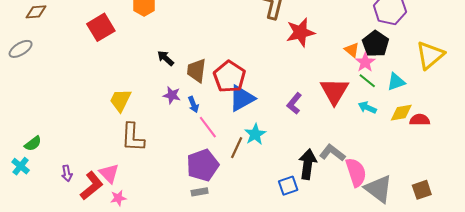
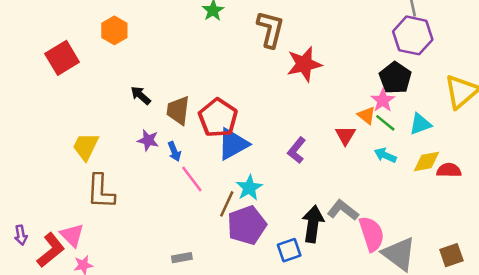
orange triangle: (352, 50) -> (367, 115), moved
red triangle: (334, 91) -> (345, 135), size x0.6
purple pentagon: (203, 165) -> (247, 225), moved

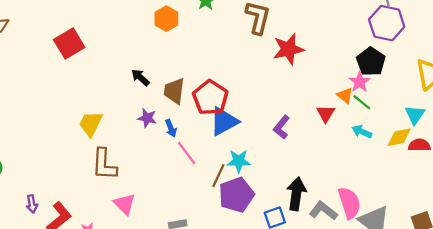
orange hexagon: (114, 30) -> (166, 19), moved
cyan triangle: (420, 124) -> (415, 115), moved, turned -35
cyan star: (249, 188) -> (239, 161), turned 30
gray L-shape: (343, 210) -> (323, 211), moved
pink triangle: (72, 235) -> (125, 204), moved

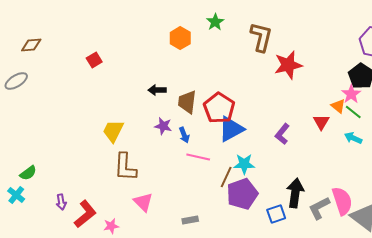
red square: (69, 43) -> (94, 60), size x0.6
black arrow: (140, 77) -> (157, 90), turned -42
pink line: (187, 153) -> (198, 157), turned -40
gray L-shape: (323, 211) -> (319, 208), turned -65

